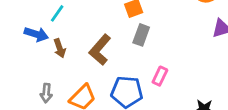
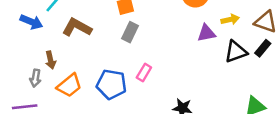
brown arrow: (60, 48) -> (51, 60), moved
brown L-shape: (100, 50) -> (77, 27), moved, turned 72

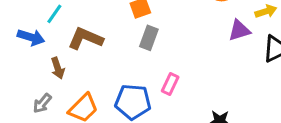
brown arrow: (51, 60) -> (58, 68), moved
gray arrow: (35, 78) -> (42, 103), turned 36

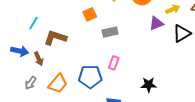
blue arrow: (31, 37) -> (20, 51), moved
gray rectangle: (149, 38) -> (110, 32), moved, turned 63

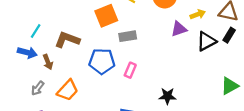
orange square: (90, 14) -> (106, 16), size x1.5
cyan line: (33, 23) -> (36, 31), moved
blue pentagon: (90, 77) -> (102, 61), moved

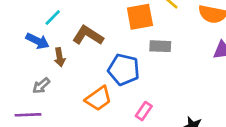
pink rectangle: (130, 70) -> (144, 111), moved
orange trapezoid: (68, 90) -> (98, 98), moved

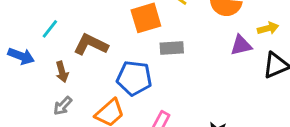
blue arrow: (38, 41) -> (21, 56), moved
gray arrow: (41, 86) -> (63, 106), moved

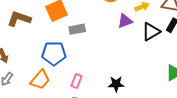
brown L-shape: (91, 45) -> (19, 19), moved

